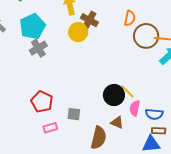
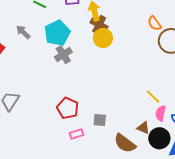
orange semicircle: (130, 18) -> (154, 23), turned 133
brown cross: (89, 20) -> (99, 25), moved
black circle: (114, 95) -> (159, 138), moved
brown semicircle: (99, 138) -> (125, 143), turned 115

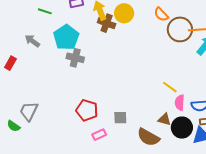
yellow circle: (103, 38) -> (124, 13), moved
gray cross: (63, 55) -> (75, 58), turned -36

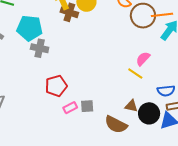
cyan pentagon: (66, 37) -> (30, 28), turned -30
pink semicircle: (180, 103) -> (143, 59), moved, turned 42
red pentagon: (87, 110) -> (56, 86), moved, turned -30
pink rectangle: (99, 135) -> (70, 108), moved

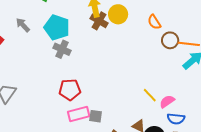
brown circle: (143, 16) -> (170, 40), size x0.7
pink semicircle: (143, 59) -> (167, 101), moved
pink rectangle: (70, 108) -> (79, 114), size x1.5

